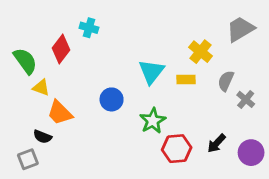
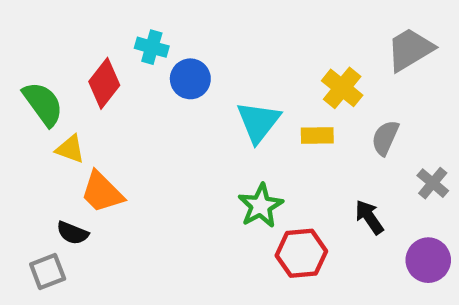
blue circle: (112, 99) -> (190, 79), moved
gray cross: (246, 99) -> (433, 183), moved
black arrow: (216, 143) -> (369, 217), moved, turned 102

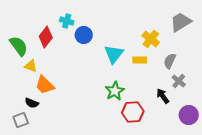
gray cross: (433, 183) -> (179, 81), moved

